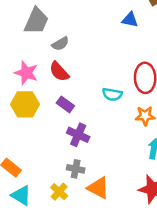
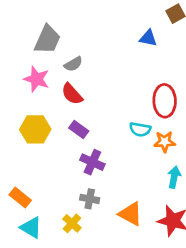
pink star: (26, 73) -> (37, 79), moved
cyan semicircle: (112, 94) -> (140, 129), moved
orange triangle: (98, 188) -> (131, 214), moved

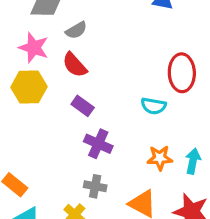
yellow hexagon: (35, 129) -> (29, 87), moved
orange star: (165, 142) -> (160, 158), moved

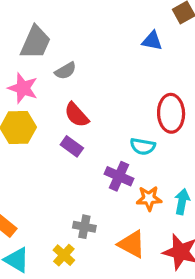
red semicircle: (75, 65) -> (77, 115), moved
purple cross: (98, 144) -> (119, 176), moved

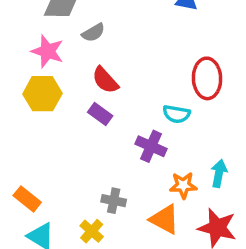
orange star: (149, 198) -> (183, 185), moved

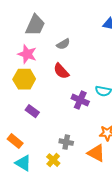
gray semicircle: (93, 33) -> (63, 44), moved
purple rectangle: (100, 114) -> (32, 111), moved
purple cross: (151, 146) -> (80, 100), moved

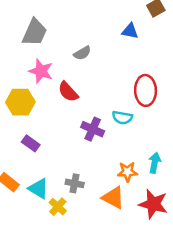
gray semicircle: (63, 44) -> (82, 53), moved
pink star: (27, 54) -> (41, 71), moved
cyan triangle: (23, 163) -> (38, 189), moved

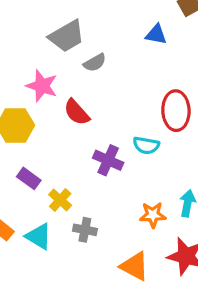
gray trapezoid: (35, 32) -> (67, 36), moved, turned 36
orange triangle: (113, 198) -> (135, 266), moved
yellow cross: (58, 207) -> (60, 200), moved

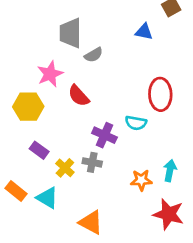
gray trapezoid: (67, 36) -> (70, 33), turned 120
pink star: (42, 86) -> (50, 74), turned 30
gray cross: (85, 230) -> (92, 162), moved
orange triangle: (135, 266) -> (91, 222), moved

